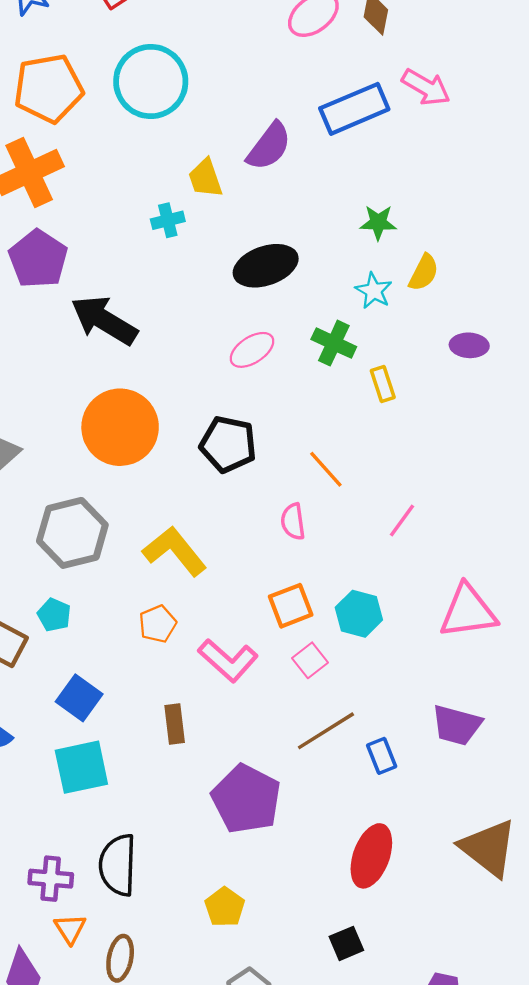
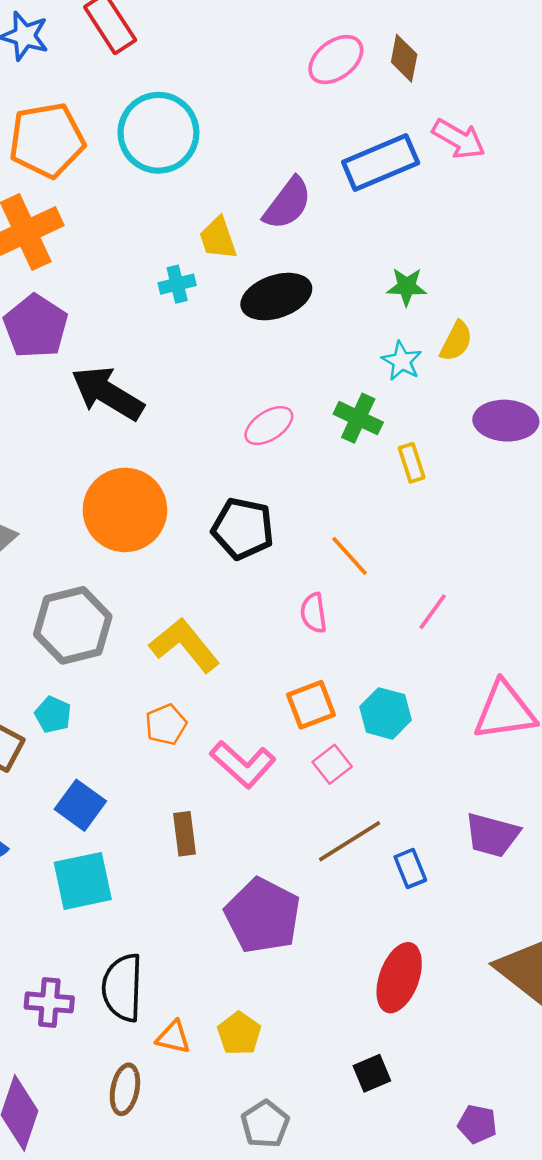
black ellipse: (266, 266) -> (276, 297), moved
purple ellipse: (469, 345) -> (506, 421), size x1.5
orange triangle: (70, 929) -> (173, 1037), moved, turned -44

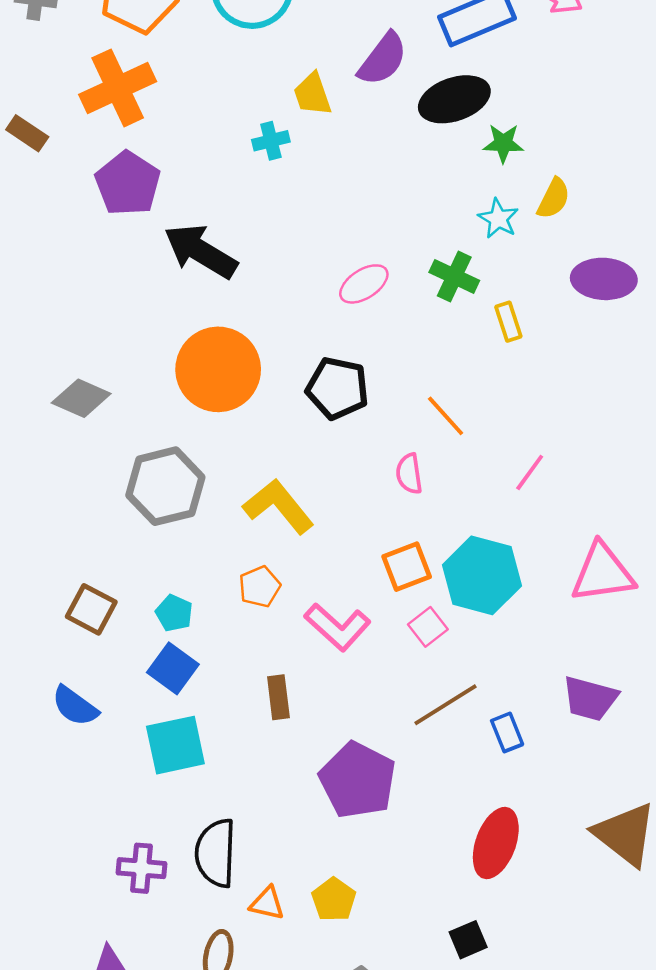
black ellipse: (276, 297) -> (454, 99), moved
cyan hexagon: (386, 713) -> (482, 575), size x1.5
cyan pentagon: (53, 715) -> (174, 613), moved

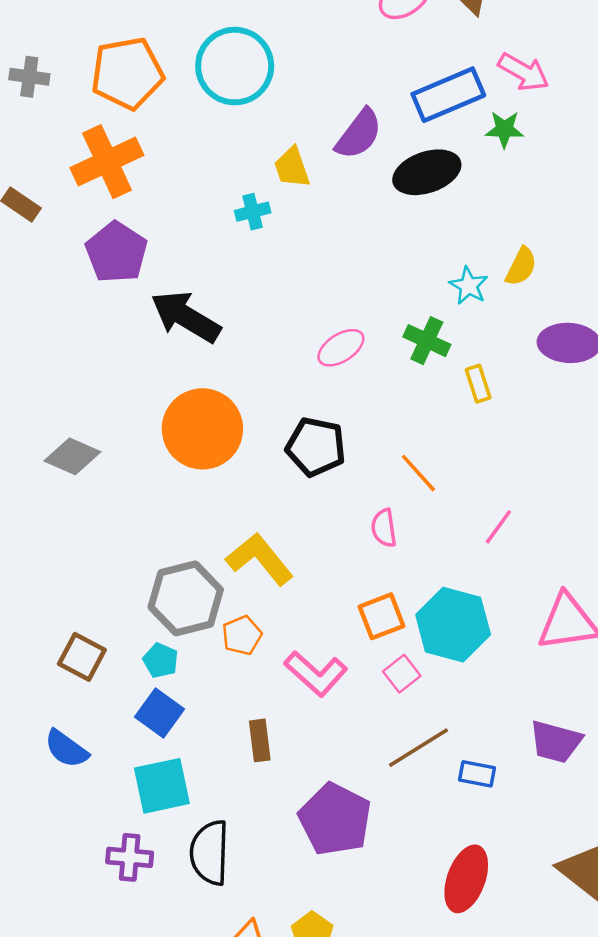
green star: (503, 143) -> (504, 129), moved
gray hexagon: (165, 486) -> (186, 598), moved
blue rectangle: (507, 732) -> (477, 774), turned -57
black semicircle: (216, 853) -> (210, 853), moved
purple cross: (142, 868) -> (130, 857), moved

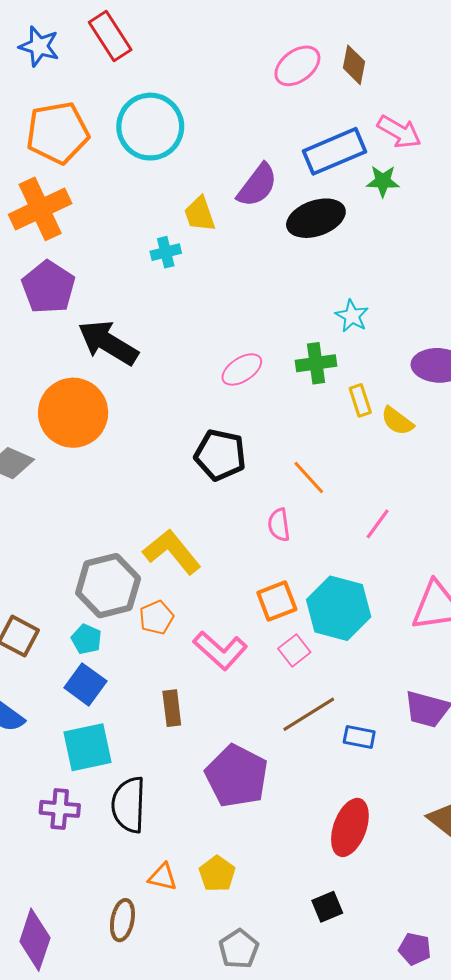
yellow semicircle: (521, 267) -> (397, 421), moved, turned 100
green cross: (427, 341) -> (316, 363), turned -33
orange circle: (202, 429) -> (73, 413), moved

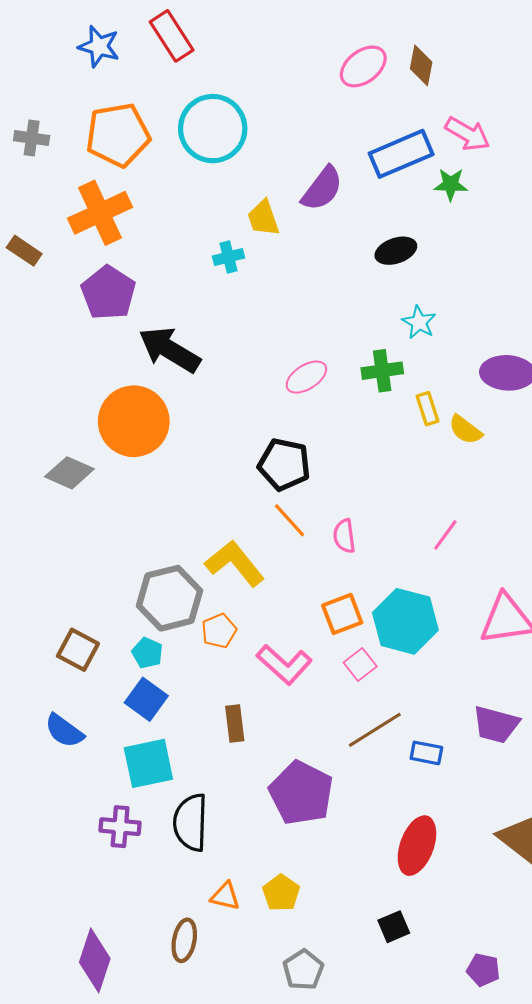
black ellipse: (316, 218) -> (396, 251), moved, size x0.7
orange line: (309, 478) -> (290, 520), moved

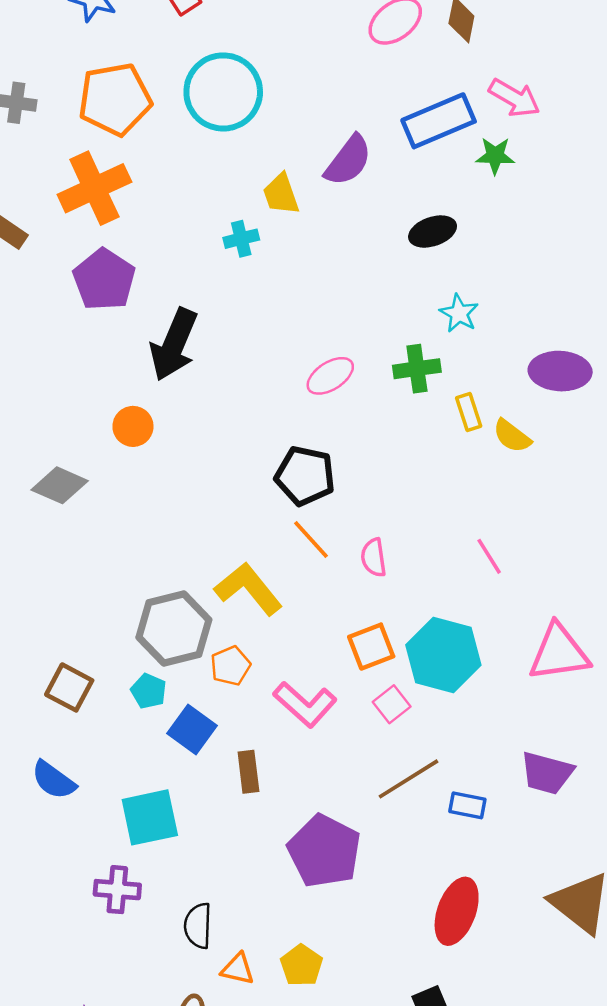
black arrow: (170, 350) -> (174, 345), turned -98
orange circle: (134, 421) -> (133, 426), size x0.5
pink line: (445, 535) -> (489, 556), turned -68
blue square: (146, 699) -> (192, 730), moved
black semicircle: (191, 822) -> (198, 926), moved, size x0.7

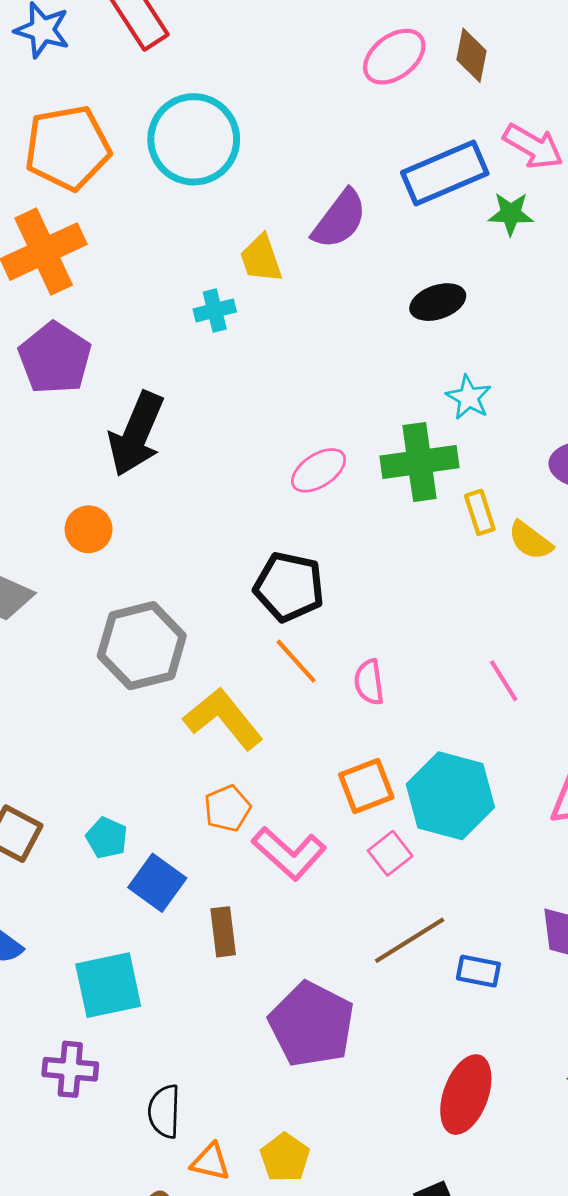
green cross: (417, 369) -> (420, 462), size x1.4
gray hexagon: (174, 629) -> (142, 646), moved
orange pentagon: (230, 666) -> (227, 808), moved

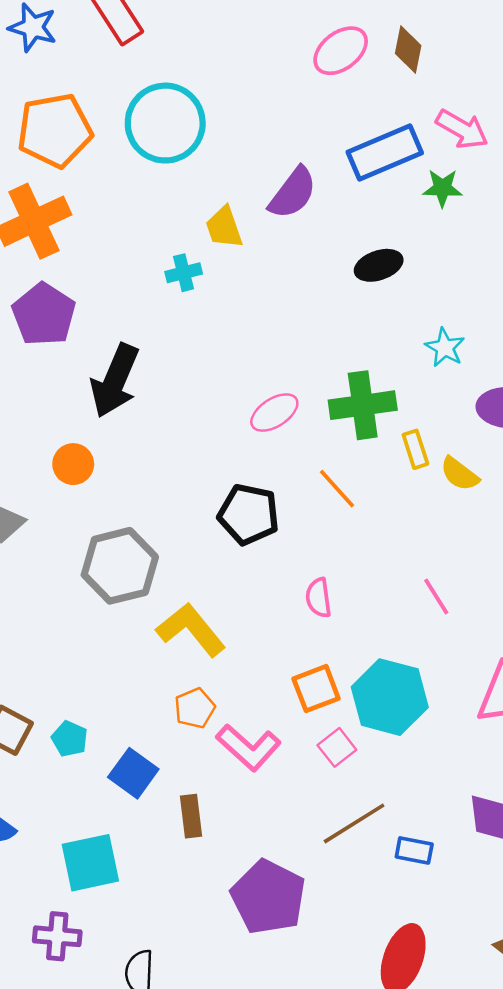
cyan star: (469, 397) -> (445, 348), moved
orange line: (296, 661) -> (337, 489), moved
cyan pentagon: (107, 838) -> (70, 739), moved

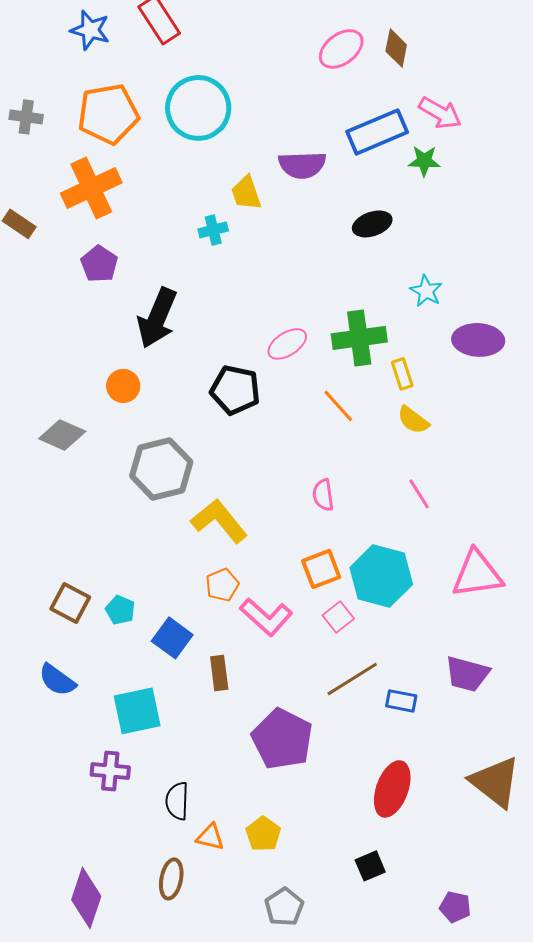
purple semicircle: (293, 193) -> (302, 165), turned 51
purple pentagon: (44, 314) -> (99, 264), size x0.7
yellow semicircle: (460, 474) -> (413, 420), moved
black pentagon: (249, 514) -> (235, 390), moved

